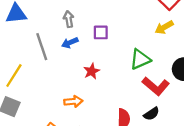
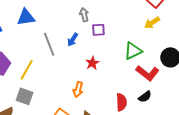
gray arrow: (69, 19) -> (84, 15), moved
blue arrow: (70, 43) -> (73, 40), turned -32
orange arrow: (73, 101) -> (78, 89), turned 112

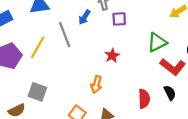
blue arrow: (73, 40) -> (84, 17), moved
yellow line: (27, 70) -> (38, 47), moved
black semicircle: (145, 97) -> (170, 93), turned -80

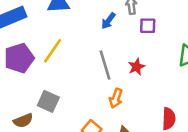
gray line: (65, 35) -> (105, 65), moved

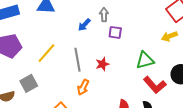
yellow line: (53, 51) -> (46, 53), moved
gray square: (48, 101) -> (29, 83), turned 30

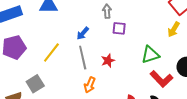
blue arrow: (84, 25) -> (83, 33), moved
yellow arrow: (169, 36) -> (174, 29), turned -35

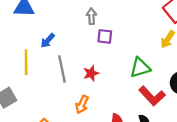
blue arrow: (83, 33) -> (48, 41), moved
yellow line: (51, 52) -> (26, 62), turned -40
orange arrow: (90, 85) -> (82, 104), moved

